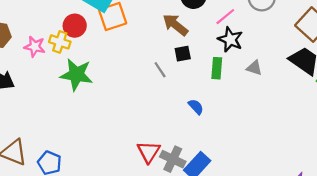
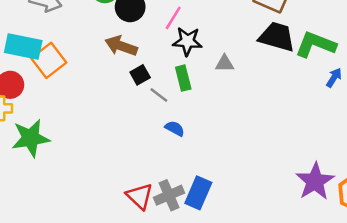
gray line: (160, 70) -> (159, 95), moved
gray cross: (173, 159) -> (169, 195), turned -30

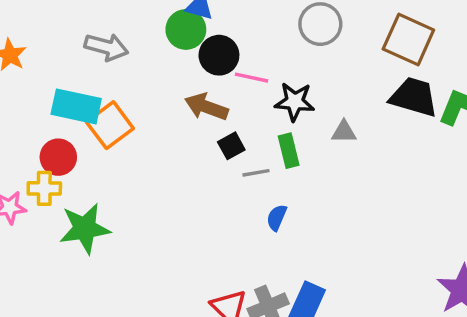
pink line: (173, 18) -> (252, 78), moved, turned 70
gray line: (159, 95) -> (256, 173), turned -48
blue semicircle: (175, 128) -> (277, 218), turned -96

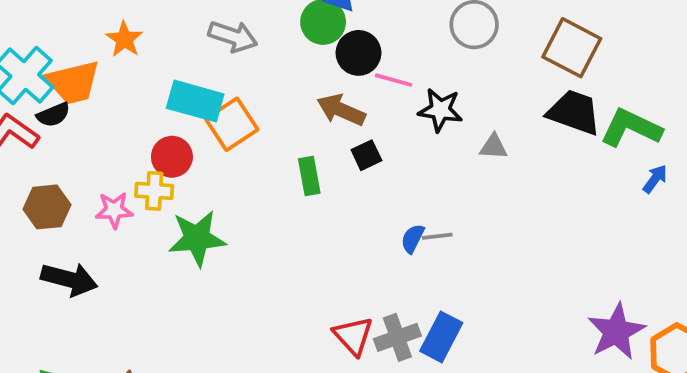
green rectangle: (289, 151) -> (309, 176), moved
gray line: (256, 173) -> (437, 236), moved

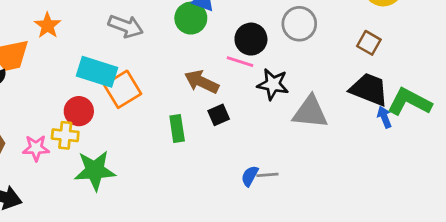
brown square: (572, 48) -> (369, 43), size x0.6
black circle: (359, 53) -> (251, 39), moved
gray triangle: (494, 147) -> (310, 112), size x1.8
blue arrow: (655, 179) -> (384, 117), moved, turned -60

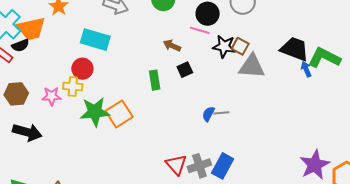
brown square: (369, 43) -> (240, 46), moved
brown arrow: (202, 82) -> (172, 46), size x0.7
orange square: (123, 89) -> (119, 114), moved

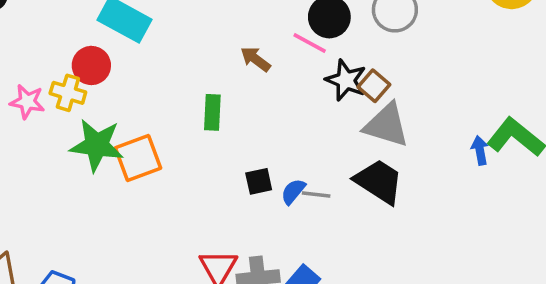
black trapezoid: (295, 49) -> (379, 181), moved
black square: (185, 70) -> (259, 181), moved

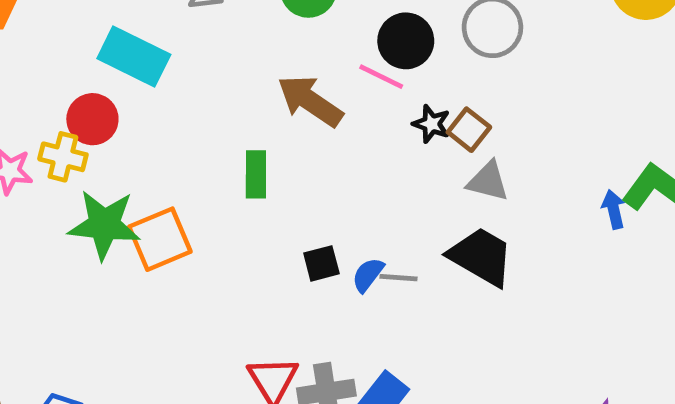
brown arrow: (255, 59) -> (310, 101), size x1.6
black star: (346, 80) -> (431, 124), size x0.7
gray triangle: (386, 125) -> (488, 181), size x0.7

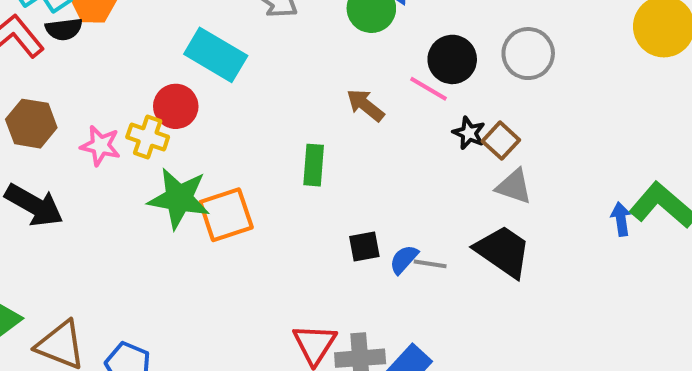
brown arrow: (310, 101) -> (365, 105), size x0.7

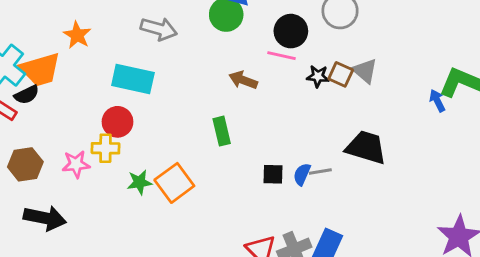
gray triangle: (514, 186) -> (365, 71), moved, turned 40
green star: (179, 198) -> (139, 182), size x0.6
black square: (364, 246) -> (273, 174), turned 30

